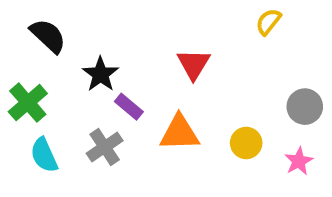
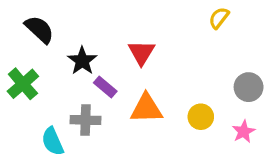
red triangle: (194, 64) -> (141, 53), moved
gray cross: (105, 147) -> (86, 120), turned 36
cyan semicircle: (44, 155) -> (53, 141), moved

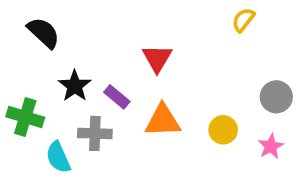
black star: (82, 61) -> (75, 86), moved
green cross: (23, 84) -> (25, 117), moved, turned -32

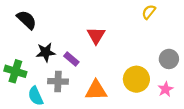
black star: (75, 86) -> (46, 52), turned 30
orange triangle: (163, 121) -> (96, 90), moved
yellow circle: (223, 130) -> (136, 79), size x1.5

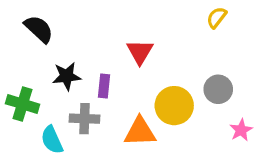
purple rectangle: (71, 59) -> (104, 86), turned 56
gray circle: (169, 59) -> (218, 89), moved
yellow circle: (136, 79) -> (174, 106), moved

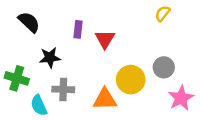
purple rectangle: (104, 86) -> (78, 29), moved
pink star: (241, 130) -> (181, 98), size x1.5

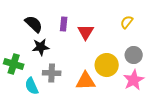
yellow semicircle: (163, 13) -> (127, 22), moved
black semicircle: (29, 22) -> (34, 24), moved
pink star: (181, 98) -> (134, 80), moved

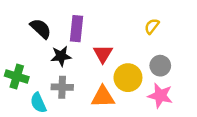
purple rectangle: (64, 24) -> (77, 29), size x1.5
red triangle: (86, 32) -> (103, 54), moved
black star: (41, 47) -> (61, 56), moved
pink star: (134, 80) -> (160, 96), turned -30

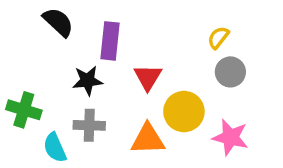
black semicircle: (41, 29) -> (58, 22), moved
gray circle: (160, 66) -> (230, 72), moved

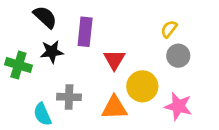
black star: (88, 81) -> (52, 52), moved
green cross: (24, 110) -> (18, 65), moved

